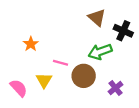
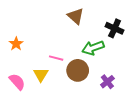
brown triangle: (97, 18) -> (76, 16), moved
orange star: (31, 44) -> (16, 44), moved

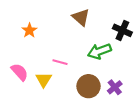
orange star: (16, 44) -> (29, 30), moved
brown circle: (78, 70) -> (88, 86), moved
pink semicircle: (17, 82) -> (20, 72), moved

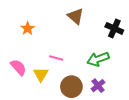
green arrow: (99, 51) -> (98, 59), moved
brown circle: (88, 86) -> (71, 87), moved
purple cross: (115, 87) -> (98, 86), moved

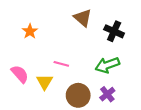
black cross: (114, 28) -> (114, 31), moved

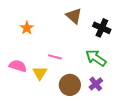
green arrow: (107, 65) -> (96, 58), turned 55
pink semicircle: (20, 74) -> (18, 66), turned -30

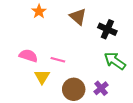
orange star: (27, 28) -> (39, 11), moved
green arrow: (96, 58) -> (115, 61), moved
pink semicircle: (18, 66) -> (28, 56), moved

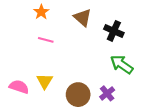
pink semicircle: (28, 56) -> (19, 87), moved
pink line: (58, 60) -> (46, 40), moved

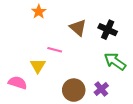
brown triangle: (83, 18) -> (78, 28), moved
pink line: (46, 40) -> (55, 50), moved
yellow triangle: (45, 81) -> (38, 66), moved

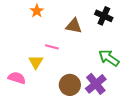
brown triangle: (78, 28) -> (74, 26), turned -30
black cross: (108, 30) -> (104, 16), moved
purple cross: (101, 89) -> (96, 84), size x1.5

